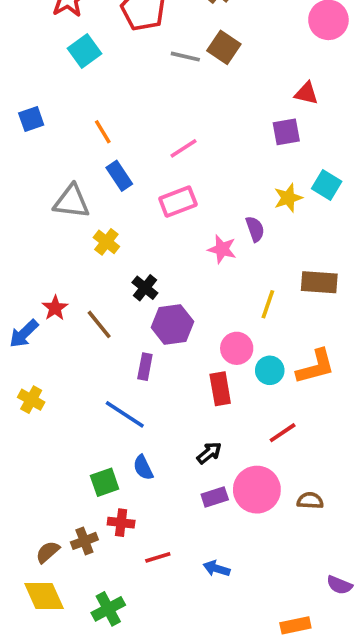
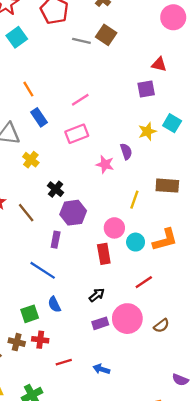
brown semicircle: (310, 501) -> (161, 326), turned 140
brown cross: (84, 541) -> (17, 342), moved, turned 35

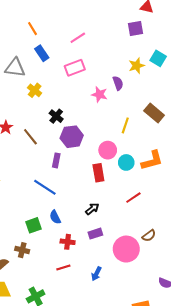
brown rectangle: (167, 186) -> (154, 113), turned 36
pink circle: (127, 319) -> (126, 249), moved
red cross: (40, 340) -> (68, 242), moved
blue arrow: (101, 369) -> (96, 274), turned -80

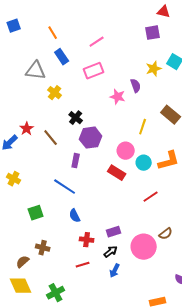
red rectangle: (98, 173) -> (117, 173), turned -48
black arrow: (92, 209) -> (111, 252), moved
green square: (34, 225) -> (36, 213), moved

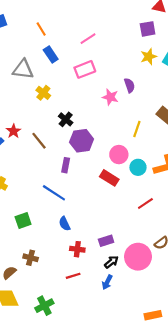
yellow star: (154, 69) -> (149, 57), moved
black arrow: (111, 252) -> (111, 262), moved

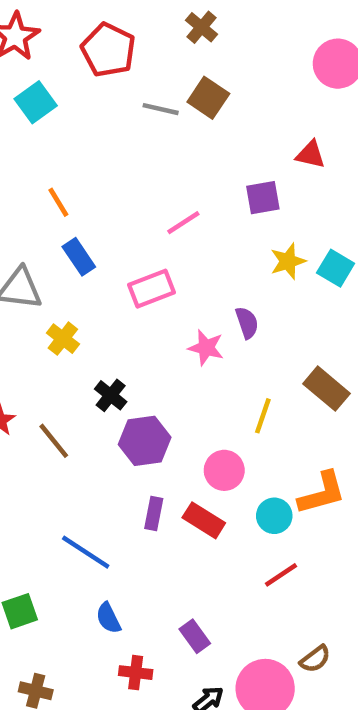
purple square: (148, 29) -> (263, 198), moved
pink line: (88, 39) -> (183, 223), moved
purple rectangle: (66, 165) -> (154, 514), moved
cyan circle: (138, 167) -> (274, 516), moved
purple rectangle: (106, 241) -> (195, 636), moved, turned 72

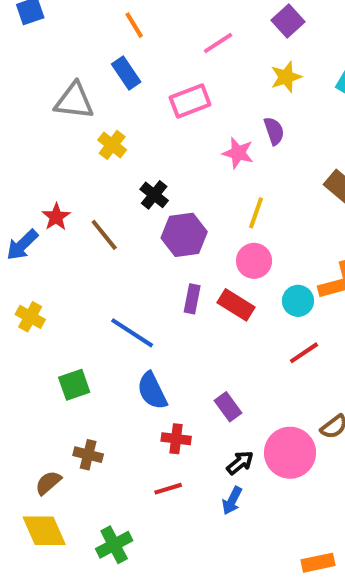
purple square: (263, 198) -> (288, 21), turned -32
orange line: (58, 202) -> (134, 25), moved
yellow star: (288, 261) -> (286, 77), moved
yellow line: (263, 416) -> (256, 213), moved
blue semicircle: (108, 618) -> (152, 391), size x1.4

